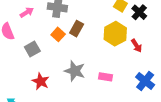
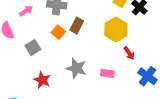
red arrow: (137, 46) -> (129, 53), moved

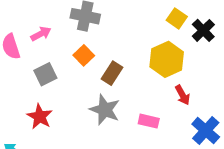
pink arrow: (26, 11) -> (41, 34), moved
brown rectangle: (77, 26) -> (112, 73), moved
red star: (42, 80) -> (40, 117), moved

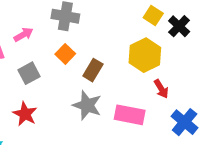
pink rectangle: (149, 121) -> (130, 115), size x1.5

